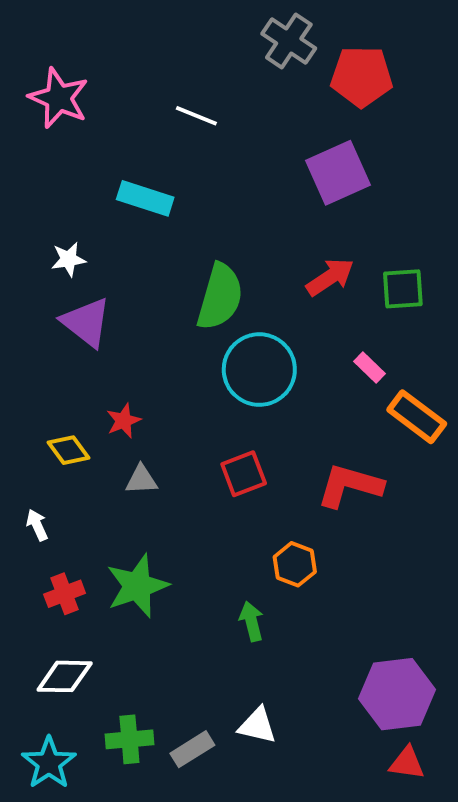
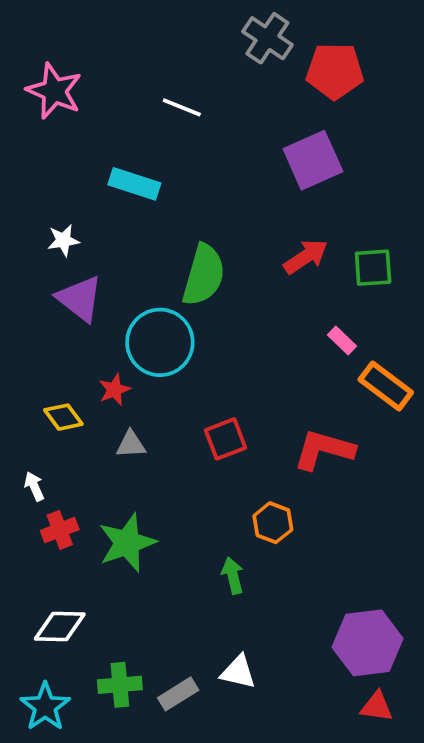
cyan circle: (259, 370) -> (160, 342), moved
red cross: (65, 594) -> (60, 530), moved

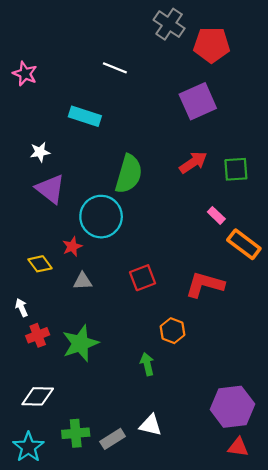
pink star: (54, 91) -> (25, 74), moved, size x0.7

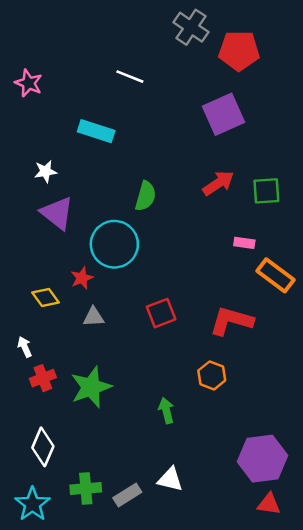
green semicircle: (129, 174) -> (146, 196), size x0.7
pink rectangle: (216, 215) -> (244, 243), turned -36
orange hexagon: (173, 331) -> (212, 375), moved
white diamond: (38, 396) -> (43, 447), turned -68

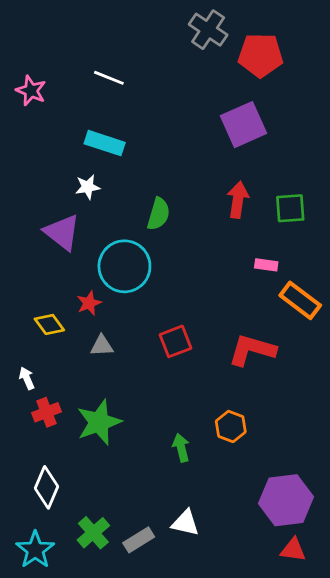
white line: (130, 77) -> (109, 78), moved
white star: (45, 171) -> (88, 187), moved
red arrow: (218, 183) -> (238, 200), turned -48
orange hexagon: (212, 375) -> (231, 426), moved
green cross: (86, 488) -> (93, 533), turned -36

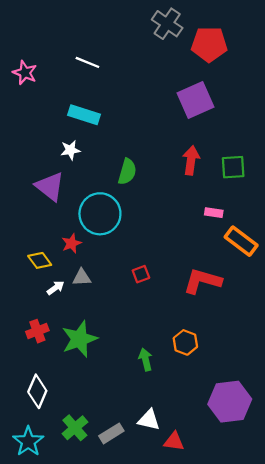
red square: (176, 341) -> (141, 274), size x0.7
white arrow: (27, 378) -> (56, 288), moved, turned 78
red triangle: (293, 550) -> (174, 441), moved

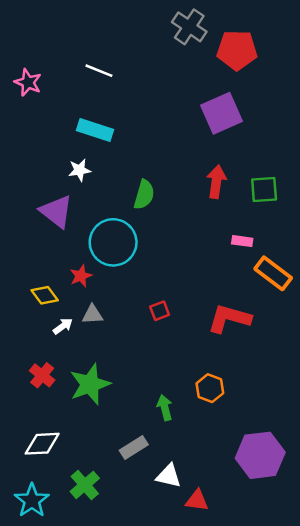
red cross: (37, 331) -> (42, 375), turned -30
white diamond: (37, 391) -> (42, 444), turned 64
gray rectangle: (111, 433) -> (134, 448), moved

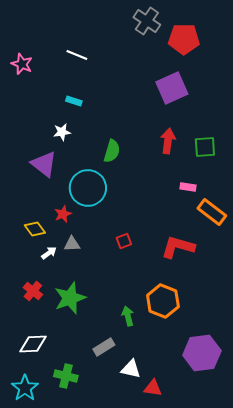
cyan rectangle: (95, 130) -> (74, 101), size x0.6
orange hexagon: (210, 388) -> (163, 301), size x1.5
green cross: (85, 485) -> (66, 376), turned -35

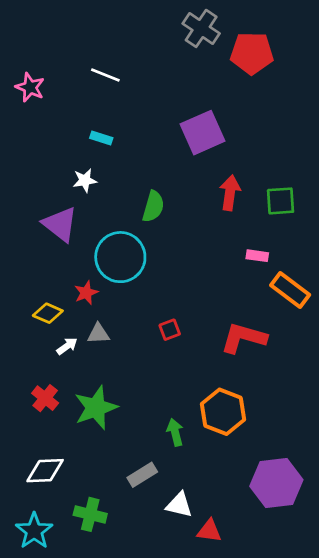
purple square: (172, 88) -> (202, 133), moved
yellow diamond: (35, 229) -> (48, 313), turned -30

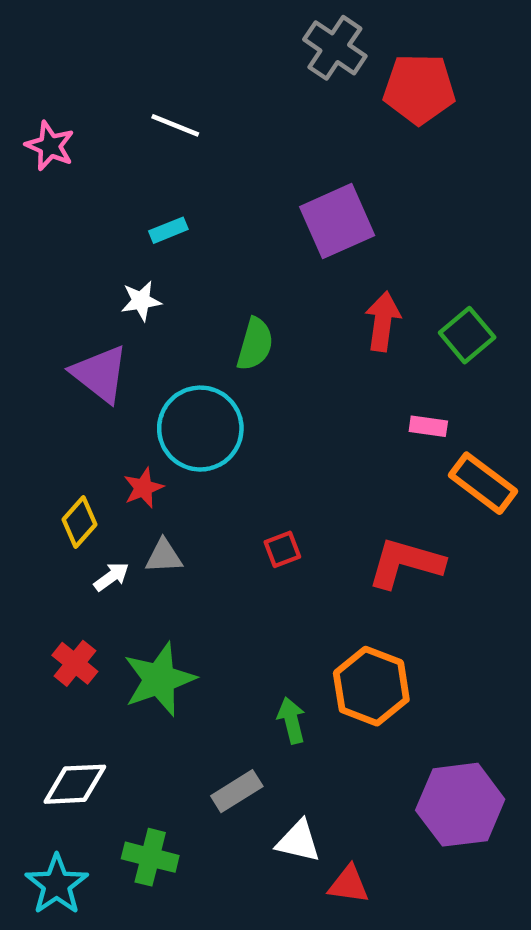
cyan rectangle: (101, 138) -> (168, 230), turned -40
green square: (281, 201) -> (467, 335), turned -36
yellow diamond: (48, 313) -> (79, 522), turned -72

